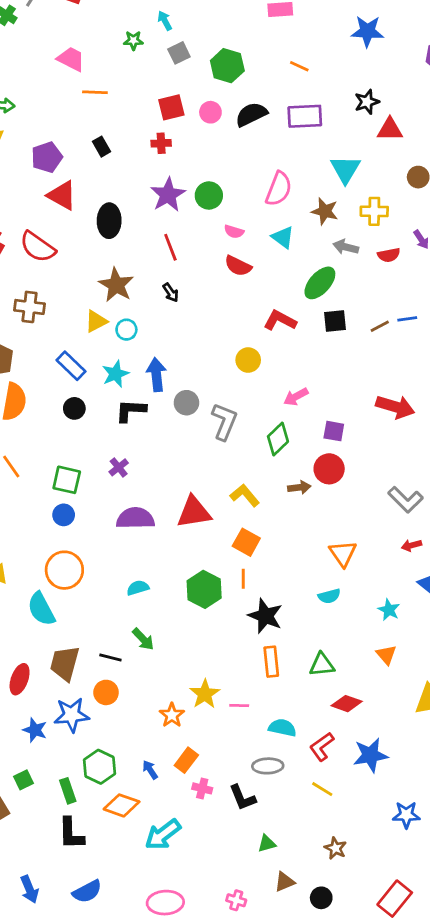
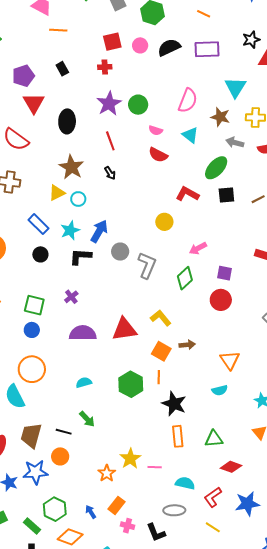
red triangle: (62, 195) -> (34, 103), turned 30
blue arrow: (156, 375) -> (99, 231), turned 35
brown arrow: (299, 487) -> (187, 345), moved
green rectangle: (68, 791) -> (32, 526), turned -30

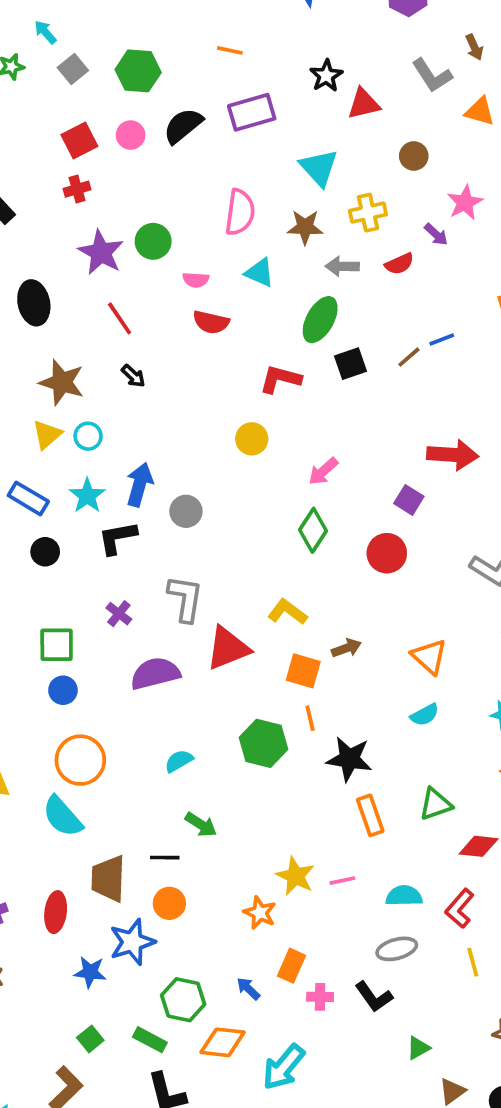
gray L-shape: (147, 265) -> (185, 599), moved
purple square: (225, 273) -> (409, 500), moved, turned 35
yellow line: (213, 527) -> (473, 962), turned 56

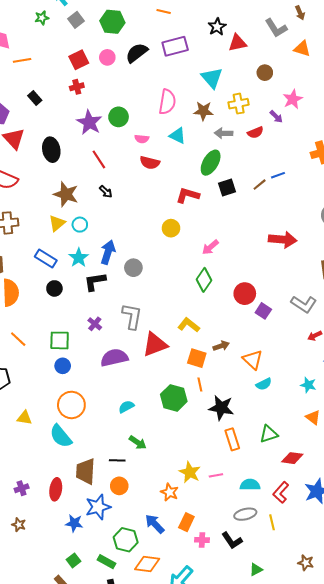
purple square: (409, 500) -> (263, 311), moved
orange triangle: (429, 657) -> (253, 360), moved
yellow line: (473, 962) -> (272, 522), moved
blue arrow: (248, 989) -> (155, 524), moved, size x1.5

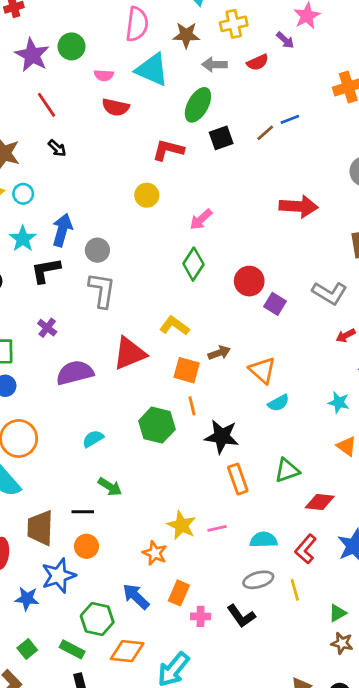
cyan triangle: (177, 136) -> (152, 70), size x1.5
gray L-shape: (132, 316) -> (102, 290), moved
green triangle: (256, 570) -> (338, 613), moved

